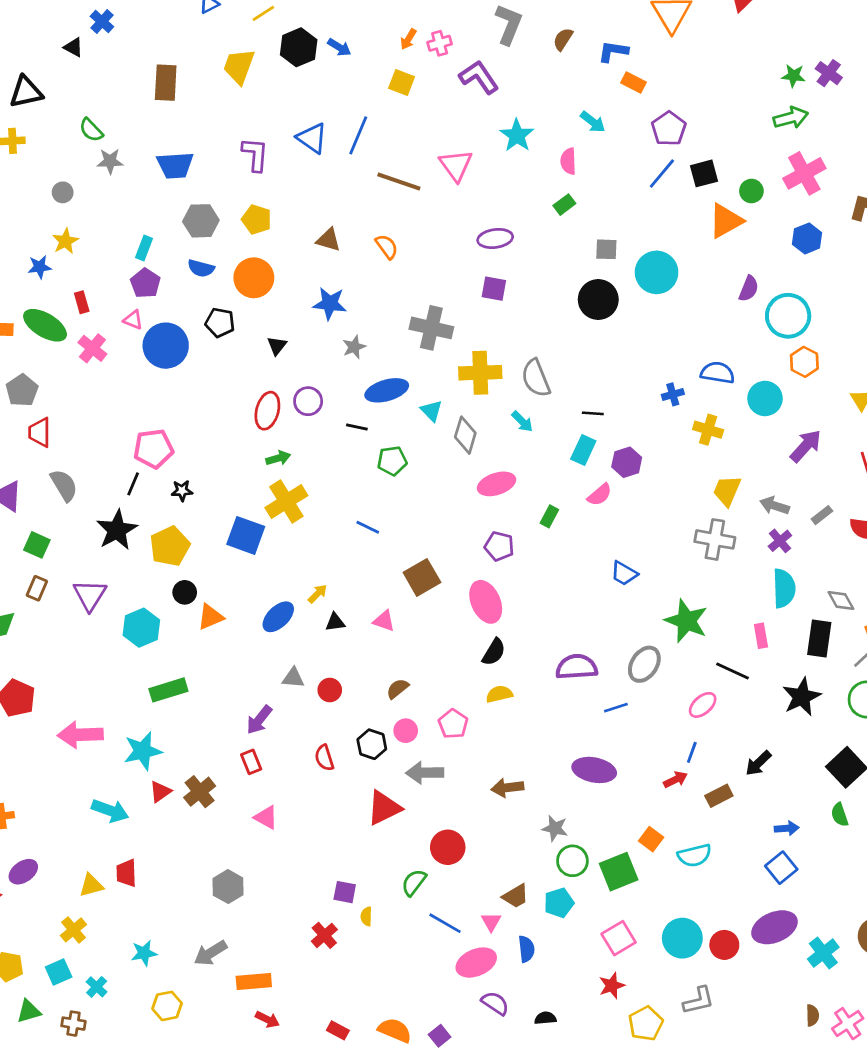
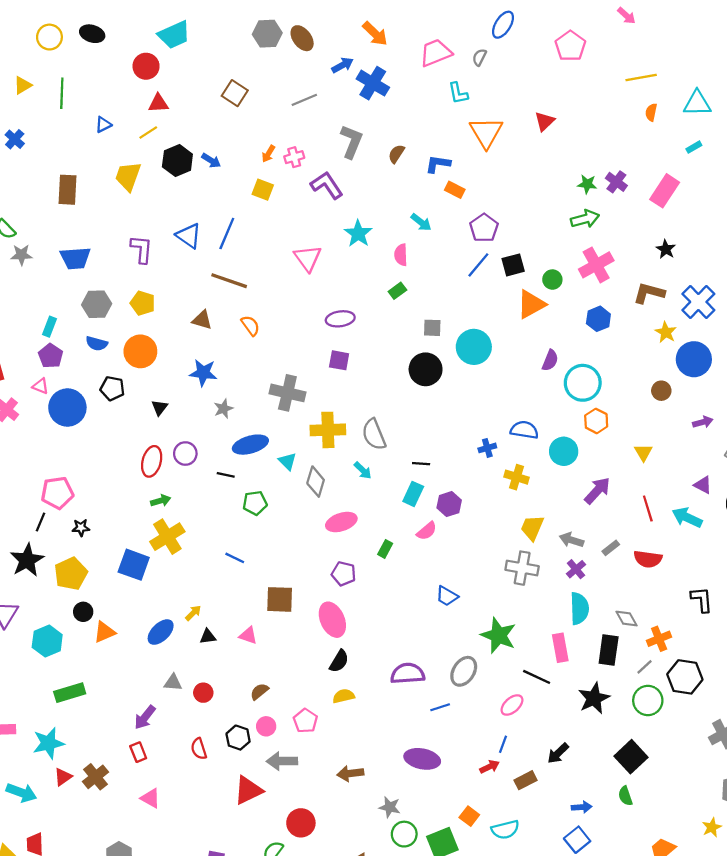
brown line: (399, 182) -> (229, 281), moved
brown square: (422, 577) -> (280, 599), turned 32
pink rectangle: (761, 636) -> (560, 648), size x1.4

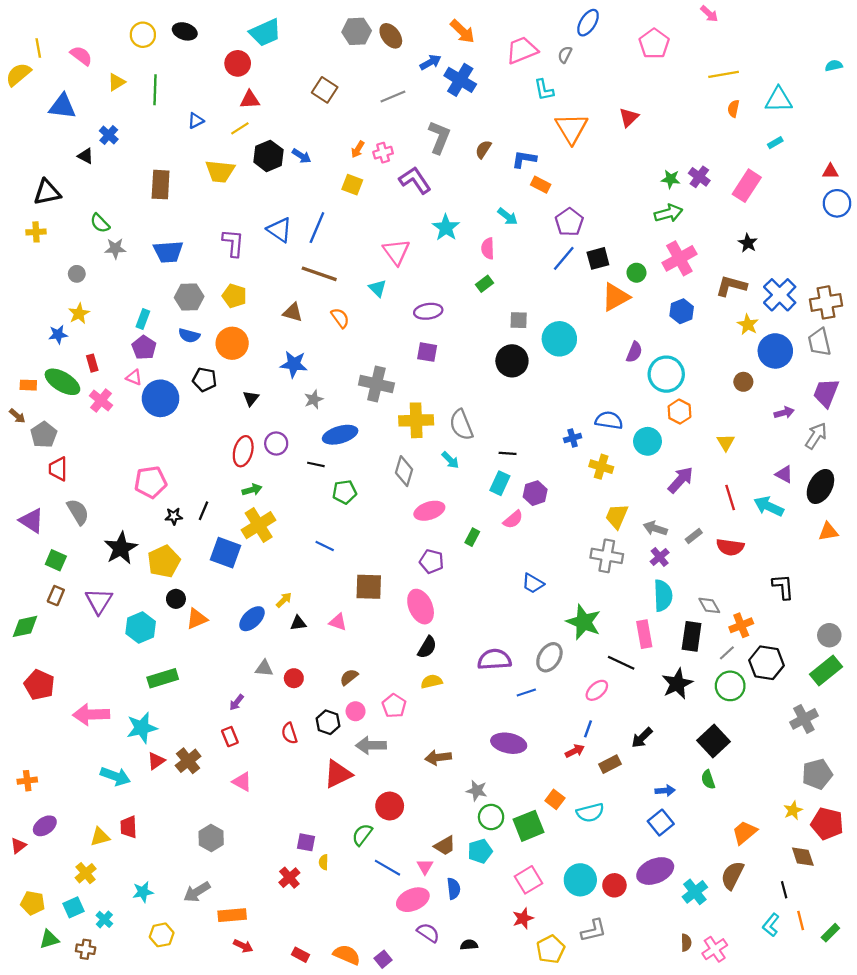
yellow trapezoid: (128, 176) -> (220, 171), turned -104
cyan triangle: (287, 461) -> (378, 288), moved
black line: (40, 522) -> (203, 511), moved
purple arrow: (145, 717) -> (237, 702), size x0.7

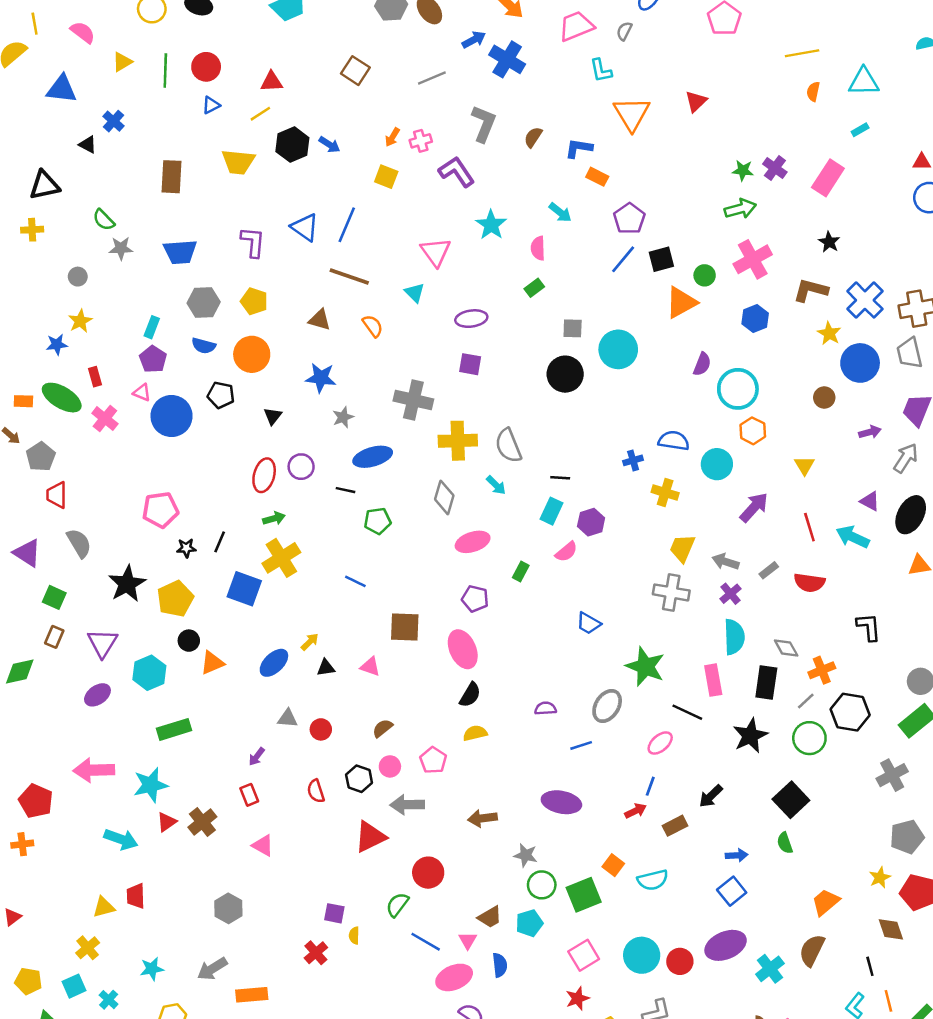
red circle: (238, 63) -> (206, 67), moved
purple semicircle: (494, 659) -> (545, 708), size x0.6
red pentagon: (39, 685) -> (36, 801), moved
purple ellipse: (45, 826) -> (97, 695), moved

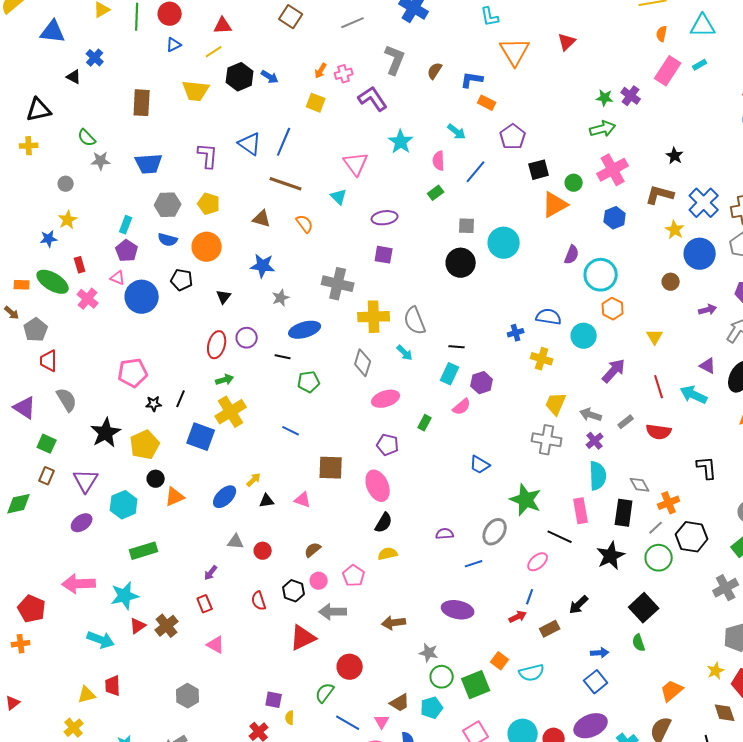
pink rectangle: (828, 178) -> (668, 71), moved
blue line: (623, 259) -> (476, 172), moved

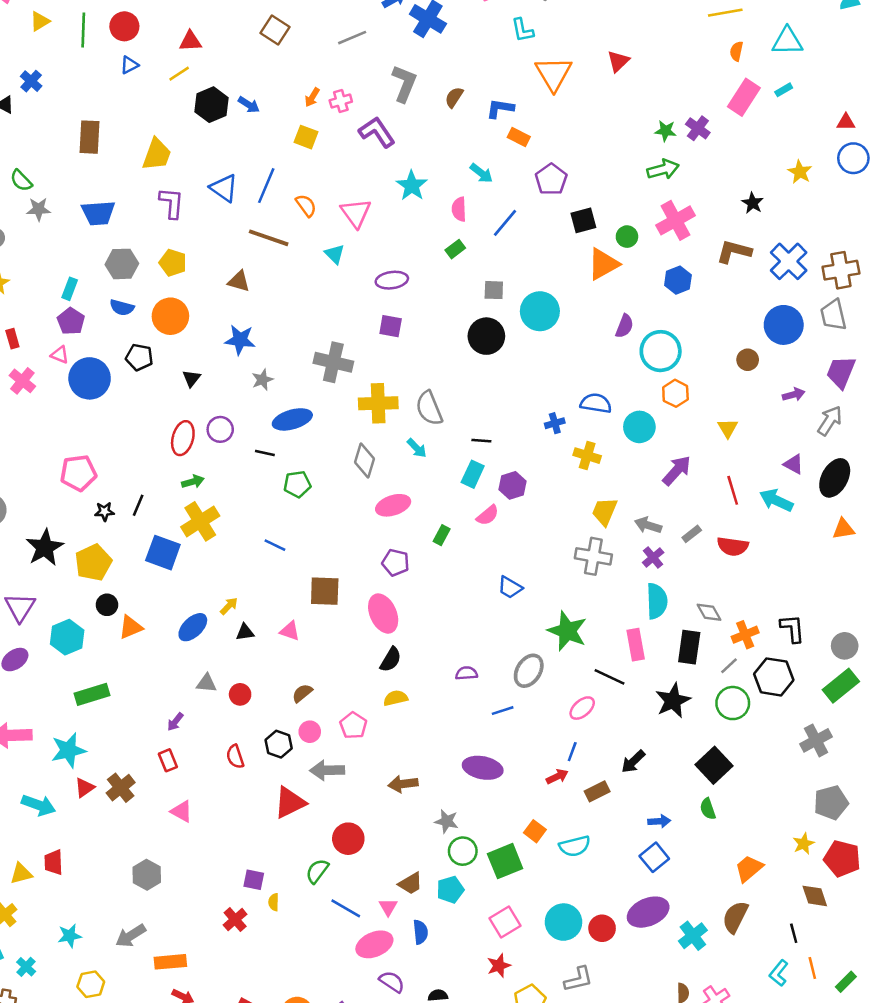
yellow trapezoid: (196, 91) -> (157, 154), moved, turned -76
orange semicircle: (305, 224) -> (306, 205), moved
yellow star: (675, 230) -> (800, 172), moved
black L-shape: (707, 468) -> (792, 628), moved

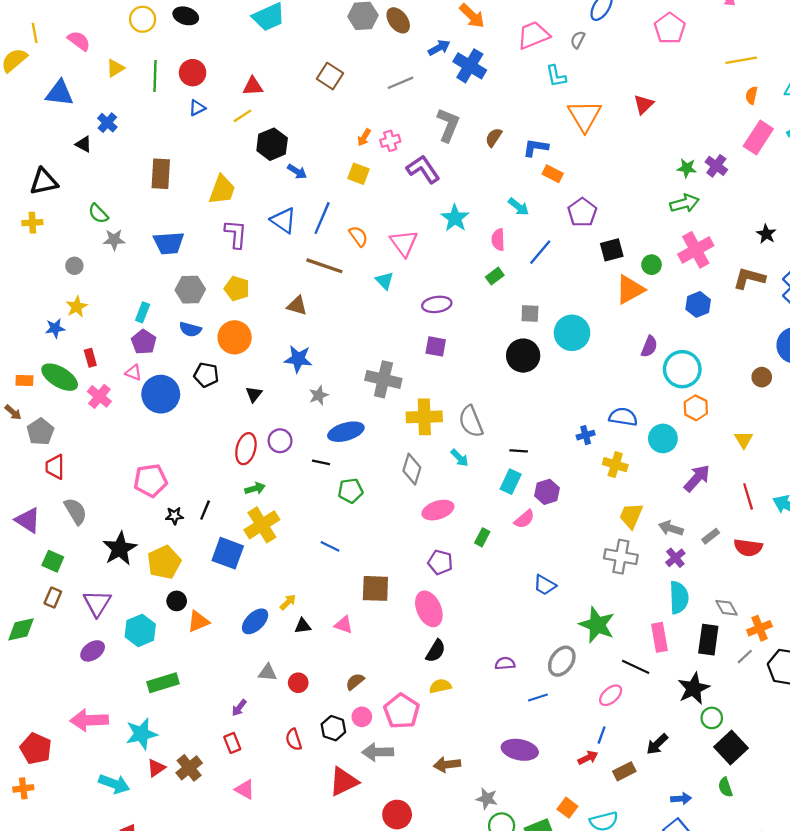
blue arrow: (249, 105) -> (297, 171), moved
green circle: (733, 703) -> (712, 718), moved, size x0.7
pink pentagon: (353, 725) -> (402, 711), size x1.4

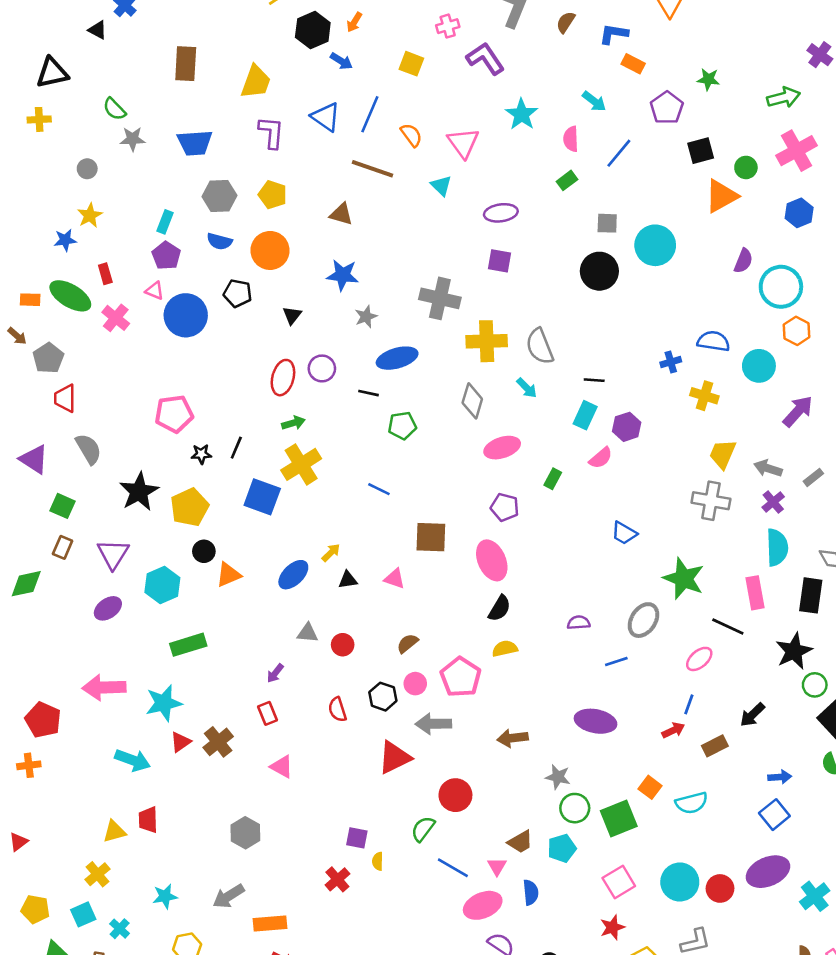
orange arrow: (364, 137) -> (354, 22), moved
green star: (687, 168) -> (708, 79), moved

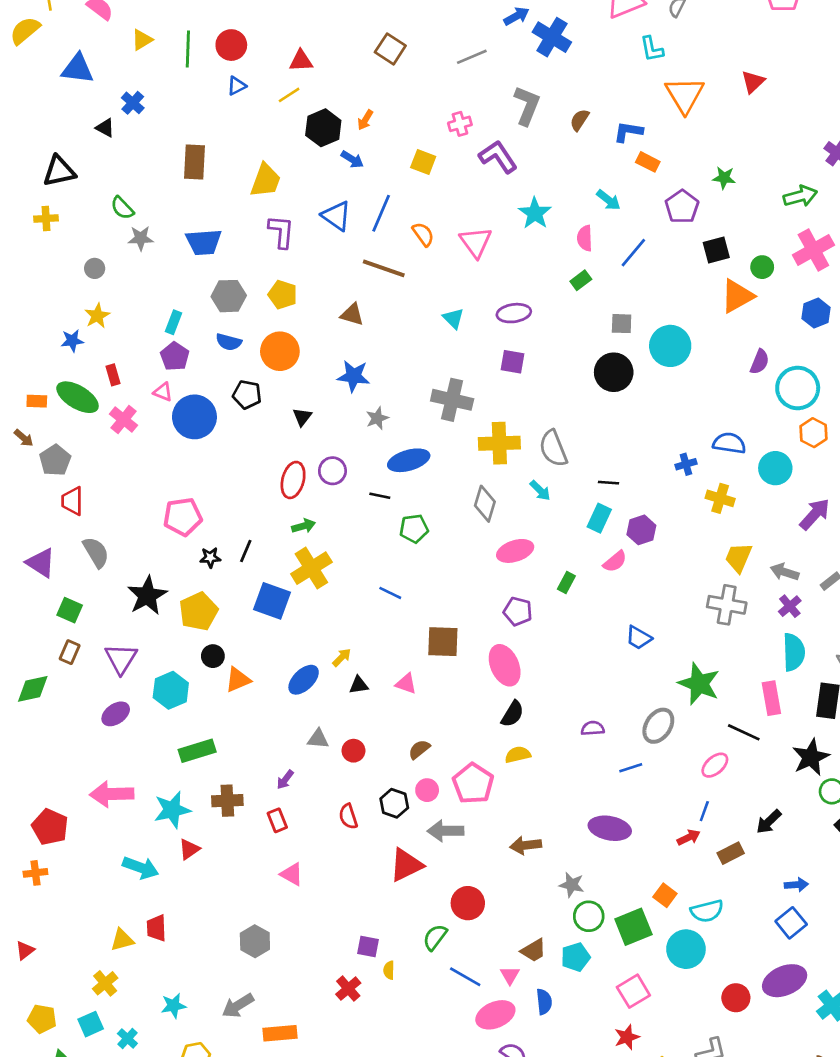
cyan triangle: (441, 186) -> (453, 318), moved
brown cross: (218, 742) -> (227, 801), moved, turned 36
cyan circle: (680, 882) -> (686, 949), moved

